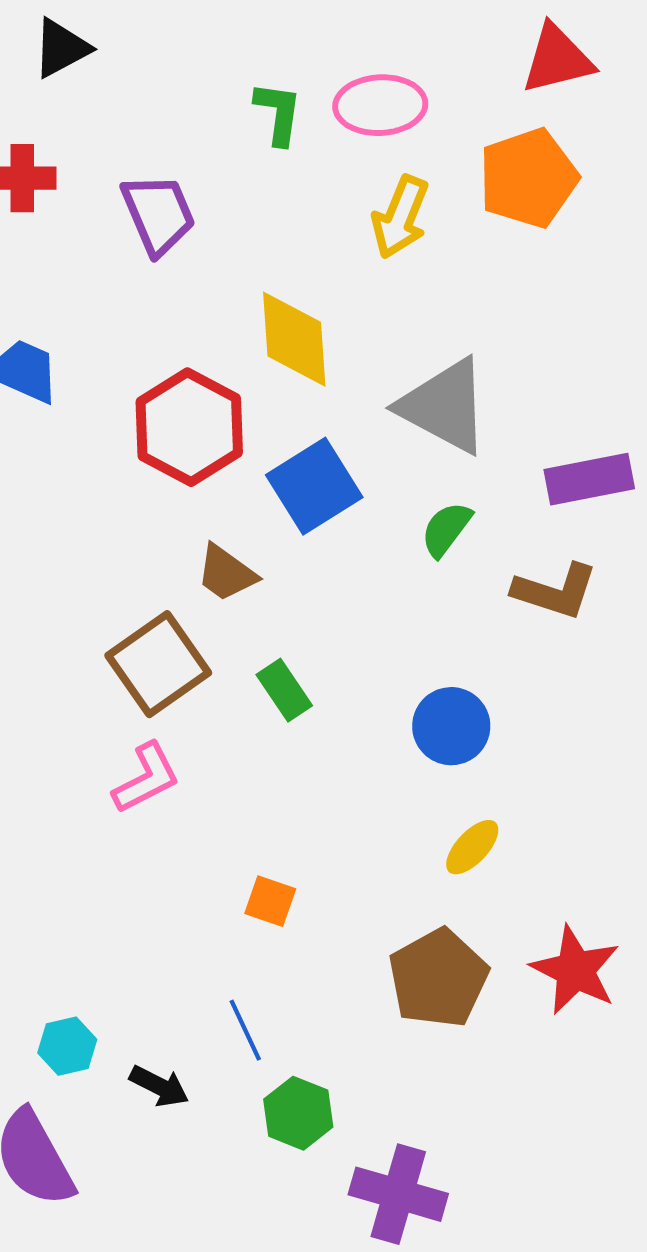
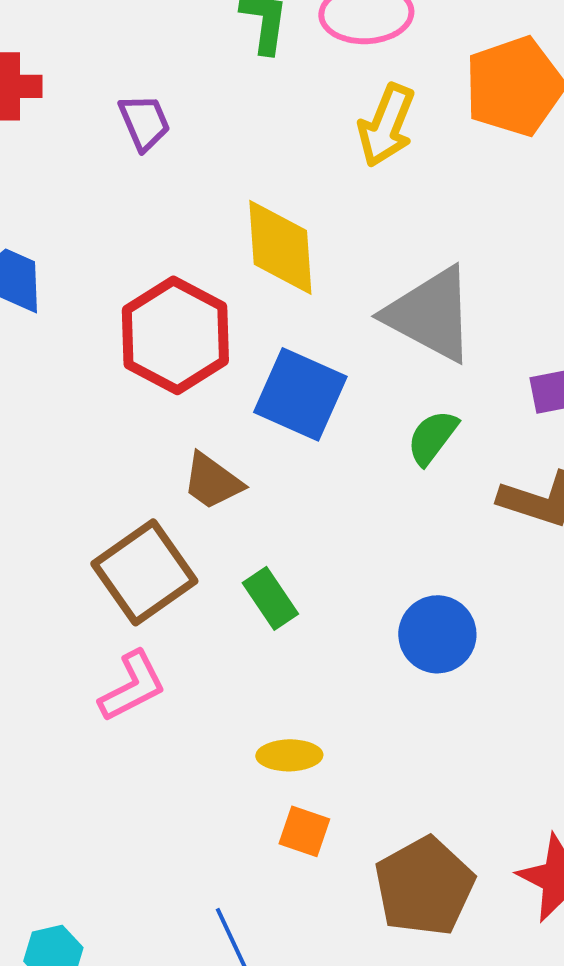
purple trapezoid: (158, 214) -> (144, 122), size x0.7
blue square: (314, 486) -> (300, 394), turned -34
yellow ellipse: (472, 847) -> (289, 755), moved, turned 46
orange square: (270, 901) -> (304, 831), moved

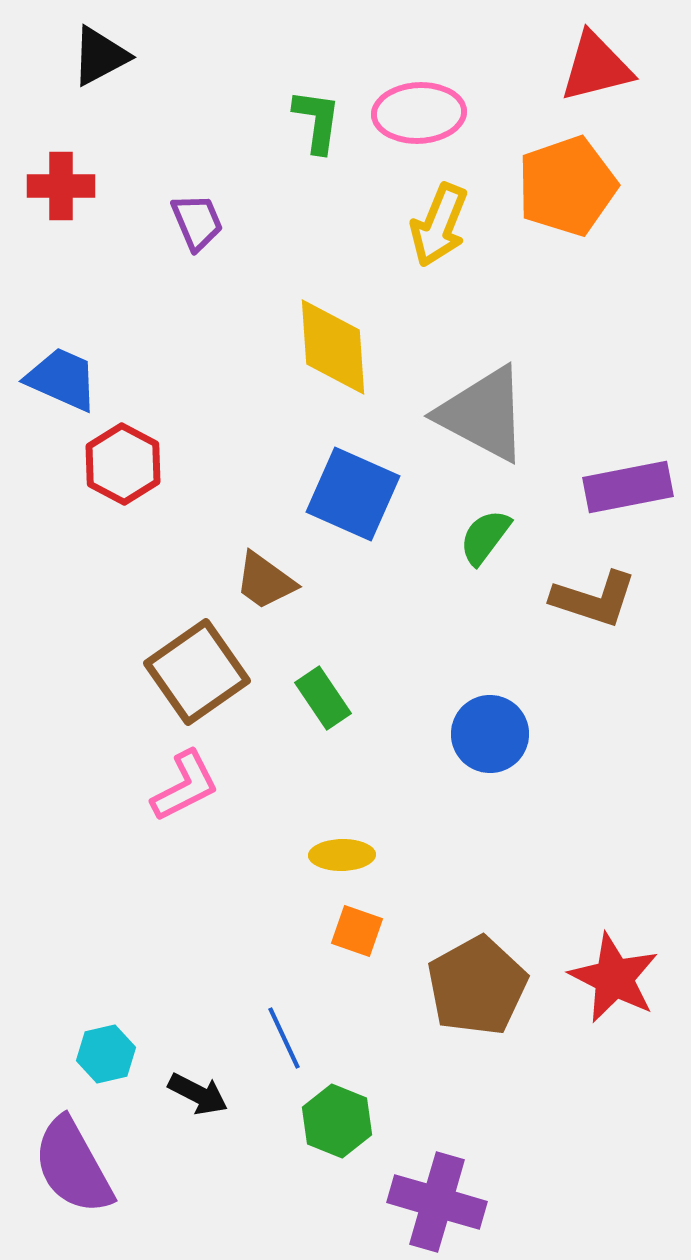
red hexagon: (175, 335) -> (123, 464), moved, size x0.7

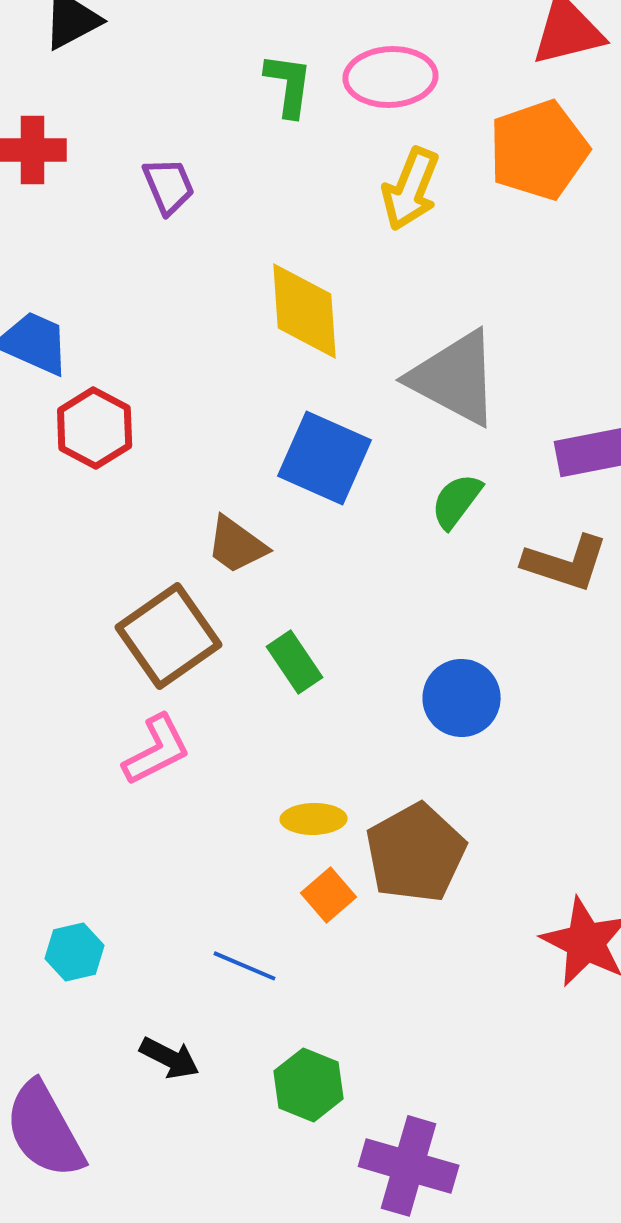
orange square: (357, 931) -> (329, 895), turned 30
brown pentagon: (477, 986) -> (416, 853), moved
blue line: (284, 1038) -> (245, 966), moved, turned -42
cyan hexagon: (106, 1054) -> (75, 952), moved

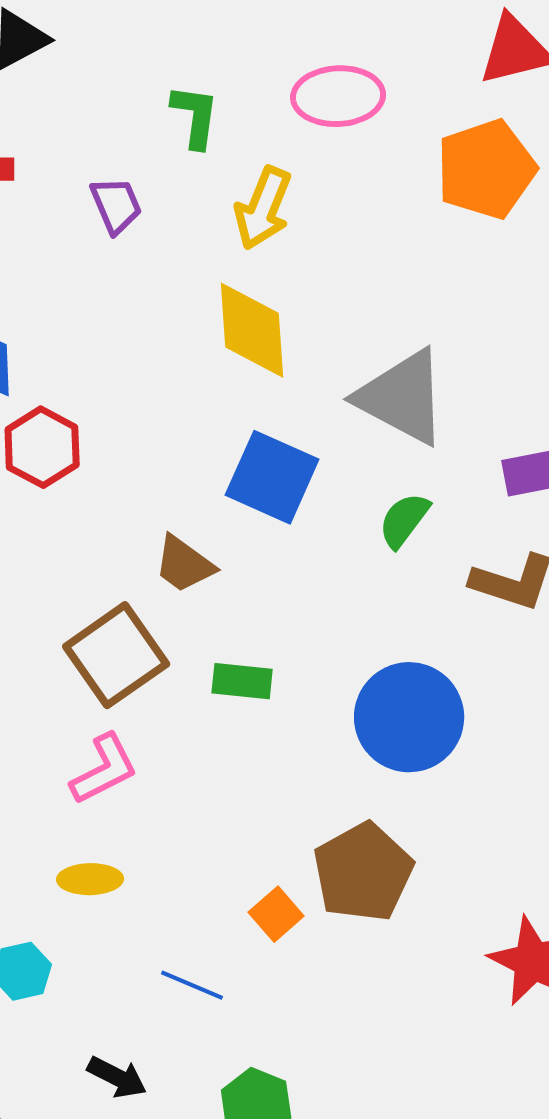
green L-shape: (289, 85) -> (195, 116), moved
yellow arrow: (411, 189) -> (263, 208), moved
green rectangle: (295, 662) -> (242, 681), turned -50
blue circle: (462, 698) -> (409, 717), size x1.4
yellow ellipse: (314, 819) -> (90, 879), moved

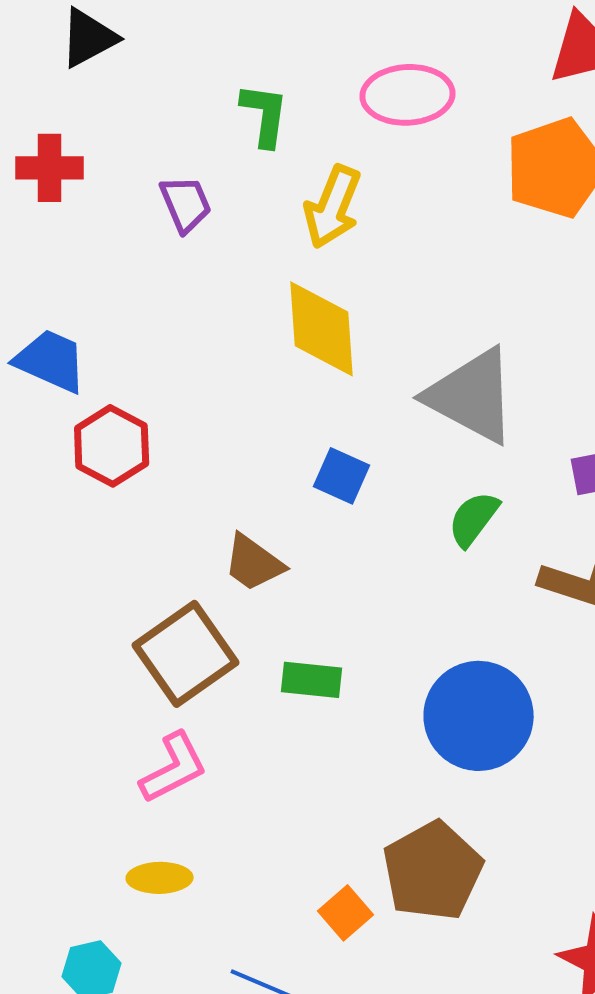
blue square: (272, 477) -> (342, 476), size x0.6

